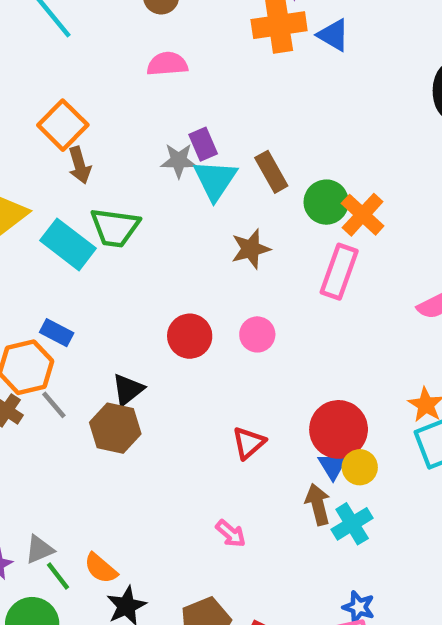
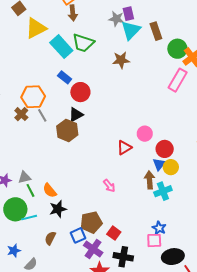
brown star: (251, 249) -> (121, 60), moved
blue rectangle: (57, 333) -> (65, 77), moved
pink circle: (257, 334) -> (145, 134), moved
red circle: (190, 336) -> (80, 92), moved
red circle: (339, 429) -> (165, 149), size x0.7

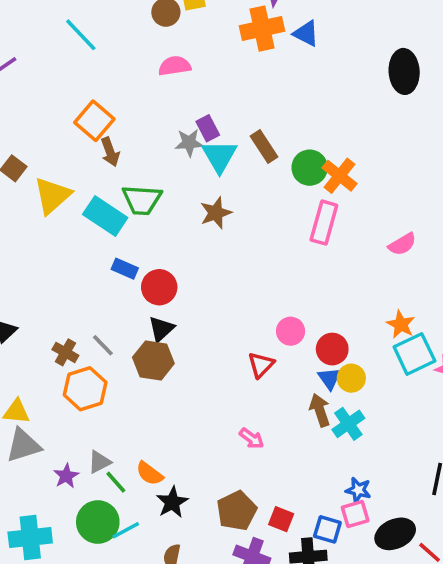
orange hexagon: (33, 97) -> (85, 389), moved
blue square: (78, 235) -> (327, 529), moved, turned -35

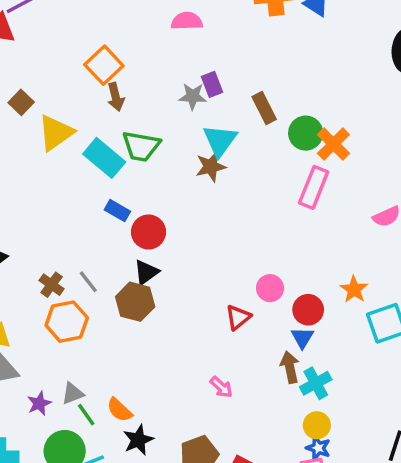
cyan triangle: (219, 156) -> (220, 140), moved
orange star: (401, 324) -> (354, 289), moved
yellow circle: (351, 378) -> (317, 425), moved

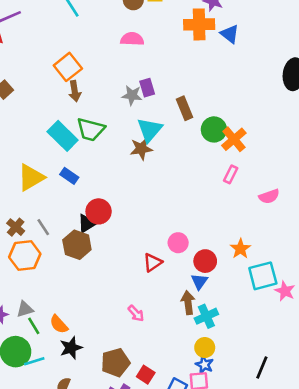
yellow triangle: (56, 133) -> (31, 177), moved
pink rectangle: (314, 187) -> (231, 174), moved, size x0.6
red circle: (149, 232) -> (99, 211), moved

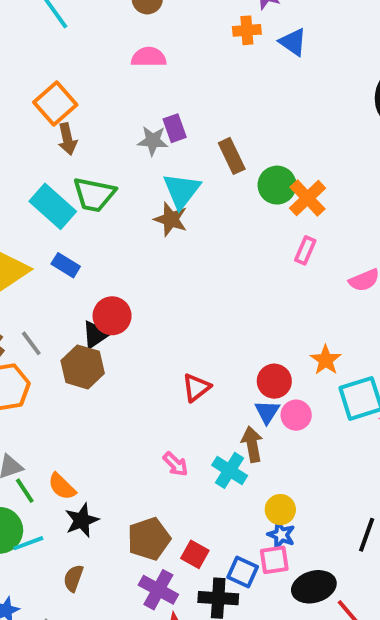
orange cross: (199, 24) -> (247, 30), size x0.6
brown star: (141, 149) -> (171, 219), turned 30
pink circle: (178, 243) -> (296, 415), moved
cyan cross: (206, 316) -> (230, 470), moved, turned -30

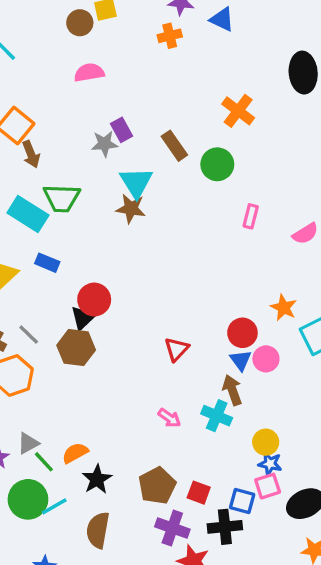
blue triangle: (293, 42) -> (222, 19), moved
orange cross: (308, 198) -> (238, 111), moved
orange semicircle: (62, 486) -> (75, 453), turned 116
brown semicircle: (73, 578) -> (98, 530), size x1.5

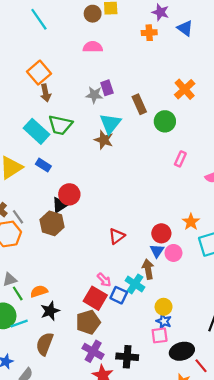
gray line: (29, 335) -> (18, 217), moved
red square: (199, 493) -> (95, 298), moved, size x1.5
blue square: (242, 501) -> (119, 295), moved

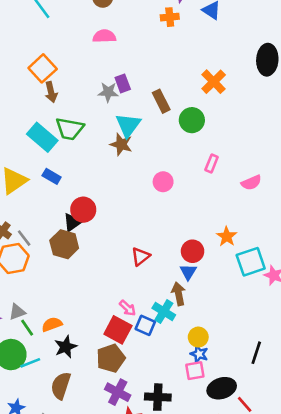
pink circle: (173, 253) -> (163, 182), moved

